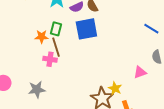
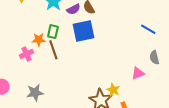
pink cross: (50, 59) -> (26, 54), moved, turned -32

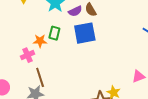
brown line: (53, 50) -> (40, 77), moved

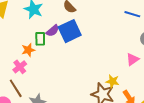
purple semicircle: (75, 11) -> (53, 31), moved
brown line: (40, 77) -> (16, 88), moved

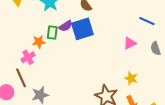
pink triangle: (133, 59) -> (130, 43), moved
yellow star: (112, 81) -> (131, 78), moved

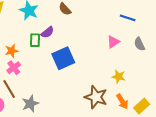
blue square: (82, 29) -> (63, 58), moved
orange star: (39, 42) -> (12, 51), moved

